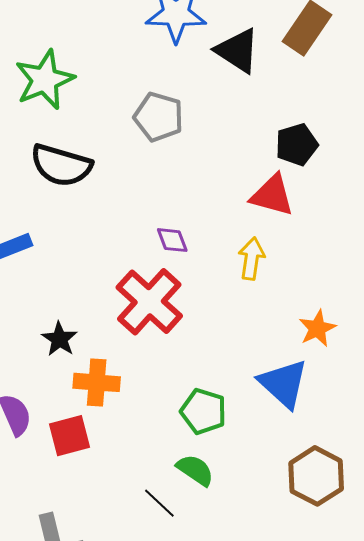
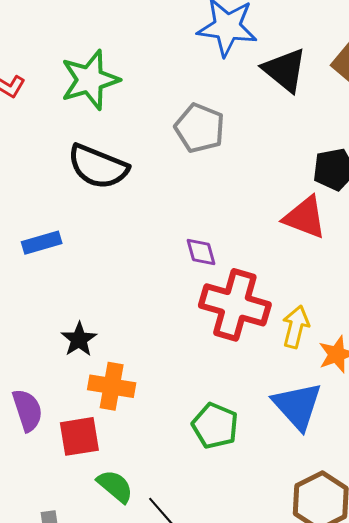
yellow arrow: (251, 259) -> (296, 327), moved
red cross: (149, 302) -> (235, 305), moved, turned -32
green semicircle: (195, 470) -> (115, 486), moved

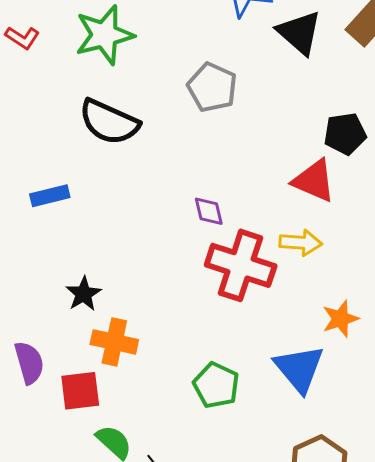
yellow arrow: (296, 327) -> (301, 243), moved, turned 78

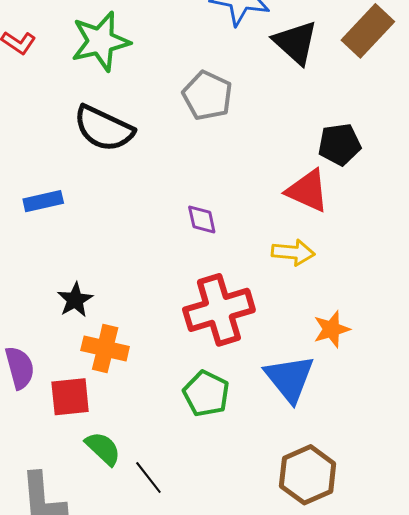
red cross: (241, 265) -> (219, 310), moved, turned -36

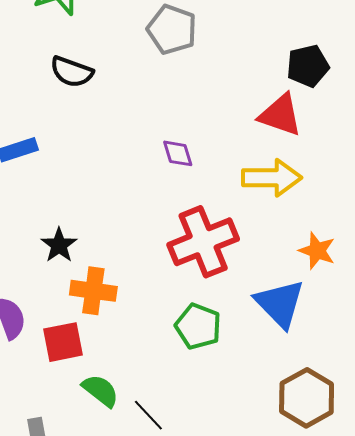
black semicircle: (104, 128) -> (72, 72), size x0.7
yellow arrow: (293, 252) -> (272, 178), size x1.4
orange star: (332, 329) -> (317, 251), turned -30

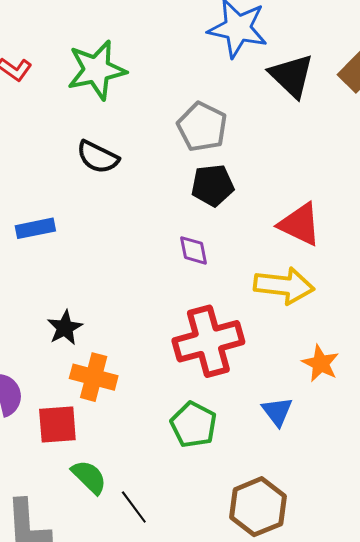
black pentagon: (308, 66) -> (212, 185), moved
blue triangle: (280, 303) -> (277, 411), size x0.6
brown hexagon: (307, 398) -> (258, 507), moved

